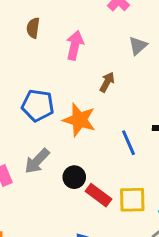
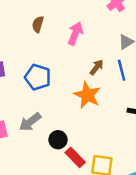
brown semicircle: (33, 28) -> (38, 24), moved
orange star: (79, 120) -> (87, 95), moved
blue line: (129, 143) -> (122, 70), moved

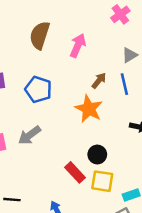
brown semicircle: (38, 24) -> (40, 35), size x1.6
black circle: (58, 140) -> (97, 155), moved

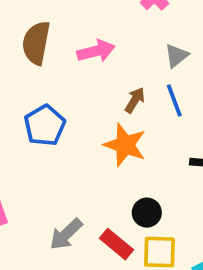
pink arrow: (78, 45) -> (96, 51), turned 60
blue pentagon: (38, 89) -> (45, 125), turned 30
gray arrow: (29, 135) -> (66, 234), moved

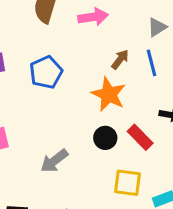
black circle: (147, 213) -> (105, 138), moved
red rectangle: (116, 244) -> (140, 137), moved

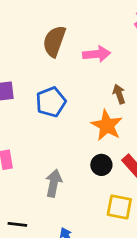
brown arrow: (120, 59) -> (119, 94), turned -60
gray arrow: (54, 161) -> (54, 183), turned 136

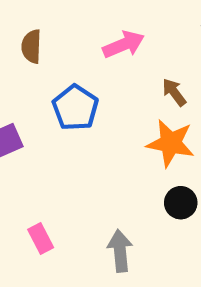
brown semicircle: (54, 41) -> (31, 46), moved, size x0.7
blue pentagon: (51, 102) -> (75, 108), moved

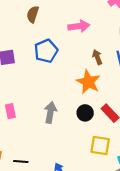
gray arrow: (120, 251) -> (50, 112), moved

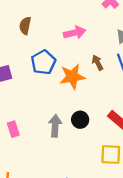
orange star: (88, 82) -> (72, 77), moved, turned -30
black circle: (85, 113) -> (80, 120), moved

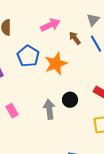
brown arrow: (98, 63) -> (75, 38), moved
pink rectangle: (13, 129) -> (12, 111), moved

